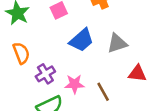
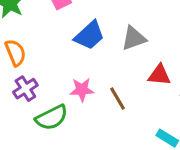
purple cross: (45, 74) -> (25, 89), moved

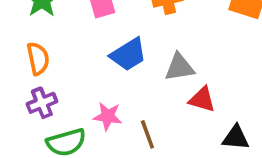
red triangle: (159, 75) -> (202, 99), moved

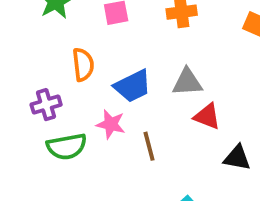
blue trapezoid: (128, 54) -> (133, 86), moved
orange semicircle: (38, 59) -> (83, 65), moved

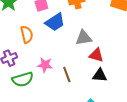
blue trapezoid: (133, 86) -> (55, 22), moved
black triangle: (237, 158) -> (100, 75), moved

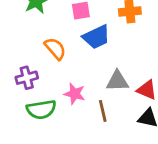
orange semicircle: (27, 34) -> (55, 49), turned -36
gray triangle: (84, 38) -> (117, 81), moved

